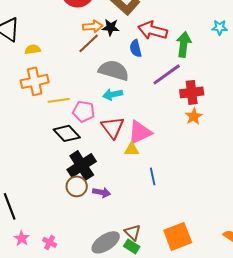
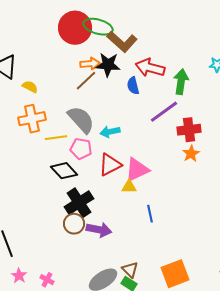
black star: (111, 27) -> (108, 65), size x1.4
yellow semicircle: (33, 49) -> (30, 87), turned 35
gray semicircle: (114, 70) -> (81, 120), moved, turned 32
red triangle: (113, 127) -> (110, 165), turned 40
purple arrow: (102, 192) -> (99, 230), size x1.4

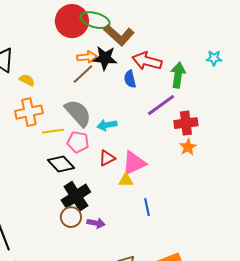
red triangle: (110, 165) -> (107, 158), size x0.7
purple arrow: (99, 230) -> (96, 223), size x0.7

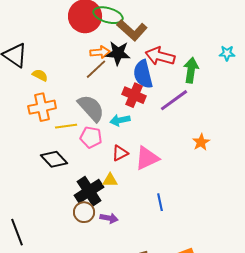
blue semicircle: (130, 79) -> (143, 74), size x1.6
red cross: (186, 123) -> (134, 95), moved, turned 30
black diamond: (61, 164) -> (54, 159), moved
yellow triangle: (126, 180) -> (110, 180), moved

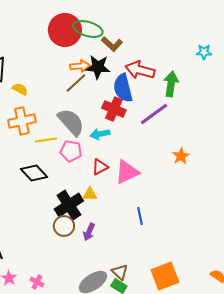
brown L-shape: (132, 30) -> (112, 44), size x0.7
cyan star: (227, 53) -> (204, 52), moved
purple arrow: (109, 218) -> (89, 232), turned 102

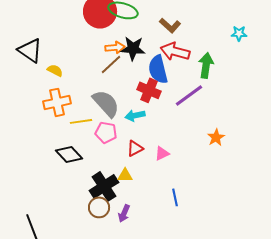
brown L-shape: (112, 44) -> (170, 25), moved
pink triangle: (127, 172) -> (162, 153), size x0.6

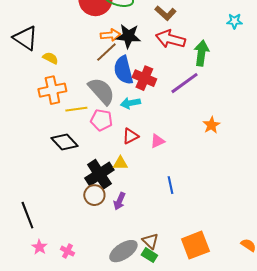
blue semicircle: (158, 69) -> (123, 70), moved

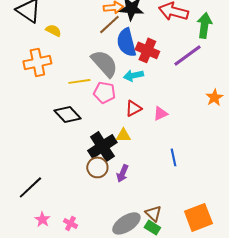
orange cross: (52, 90) -> (37, 62), moved
black line: (27, 215) -> (30, 187), turned 68

